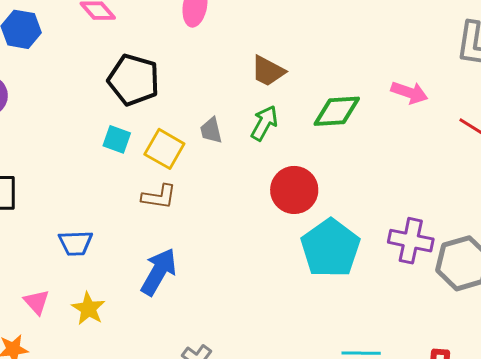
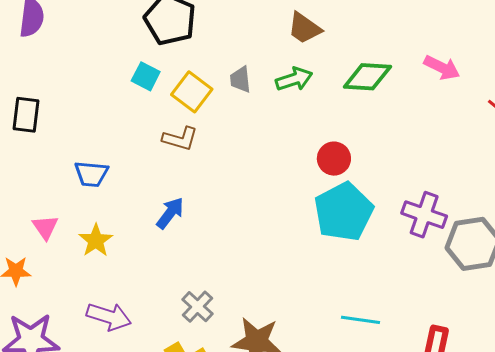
green arrow: (264, 123) -> (294, 79), turned 36
red circle: (294, 190) -> (334, 159), moved, size x0.7
blue arrow: (159, 272) -> (170, 213), size x0.7

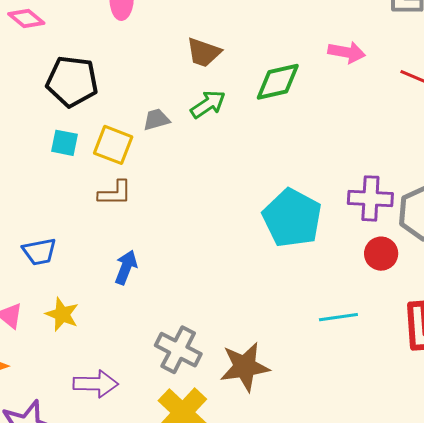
gray trapezoid: (240, 80) -> (156, 120), turned 96
red circle: (334, 159) -> (381, 254), moved
gray cross: (198, 307) -> (178, 350), size x1.4

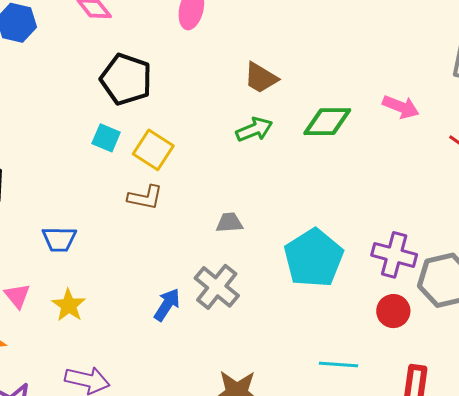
gray trapezoid: (156, 120) -> (229, 223), moved
blue arrow: (126, 267) -> (167, 305), moved
gray cross: (178, 350) -> (217, 287), moved

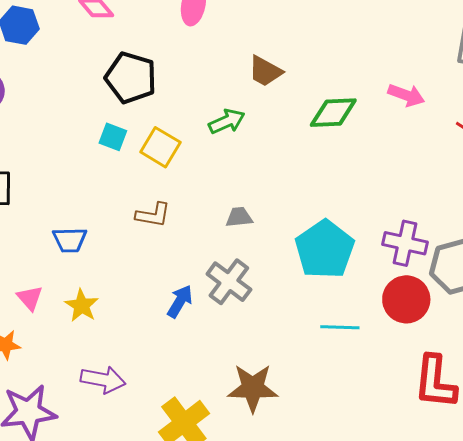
green arrow: (254, 129) -> (227, 121), moved
brown L-shape: (145, 197) -> (153, 215), moved
red circle: (393, 311) -> (406, 299), size x1.4
cyan line: (339, 365) -> (340, 327), moved

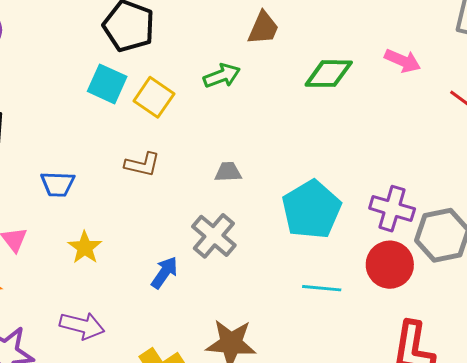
brown trapezoid: (265, 71) -> (263, 28), turned -99
cyan square: (113, 137) -> (107, 84), size x1.4
blue arrow: (180, 301) -> (164, 273), moved
yellow star: (82, 306) -> (85, 248), moved

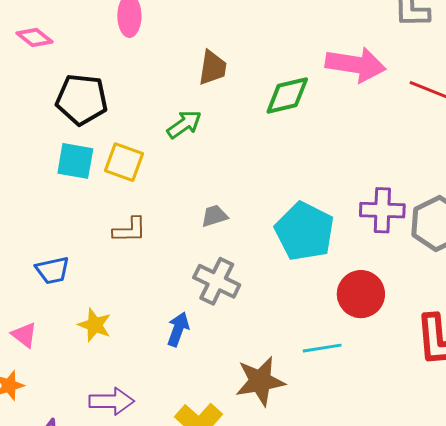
pink arrow: (403, 61) -> (356, 65), size x1.6
red circle: (390, 265) -> (361, 294), moved
cyan line: (322, 288) -> (322, 348), moved

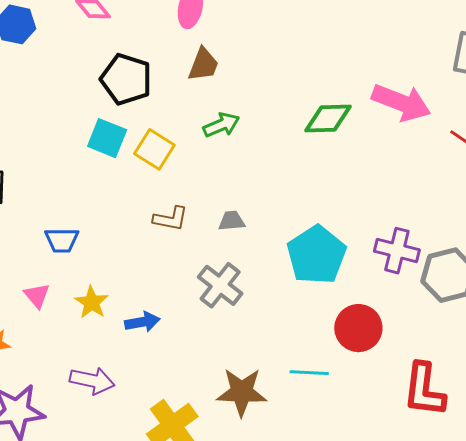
brown trapezoid: (213, 68) -> (203, 65), moved
brown L-shape: (130, 230) -> (171, 219), moved
blue arrow: (178, 329) -> (142, 322), moved, turned 48
pink triangle: (24, 335) -> (37, 296), moved

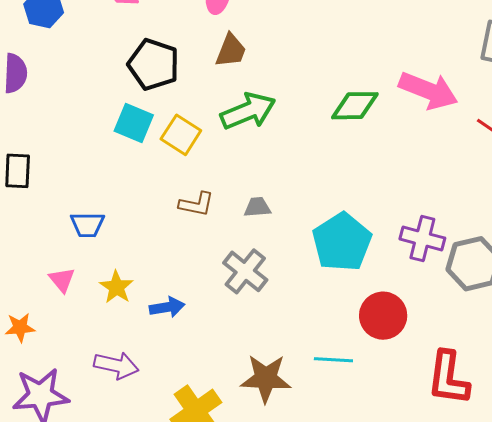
green arrow: (221, 125) -> (248, 111), size x1.5

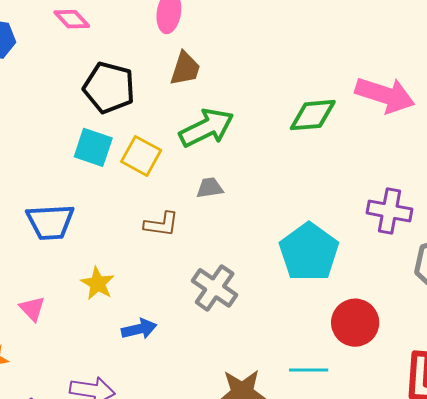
gray trapezoid: (257, 207) -> (210, 188), moved
blue trapezoid: (87, 225) -> (50, 222), moved, size x1.4
purple cross: (422, 239) -> (389, 211), moved
yellow star: (117, 287) -> (98, 283), moved

